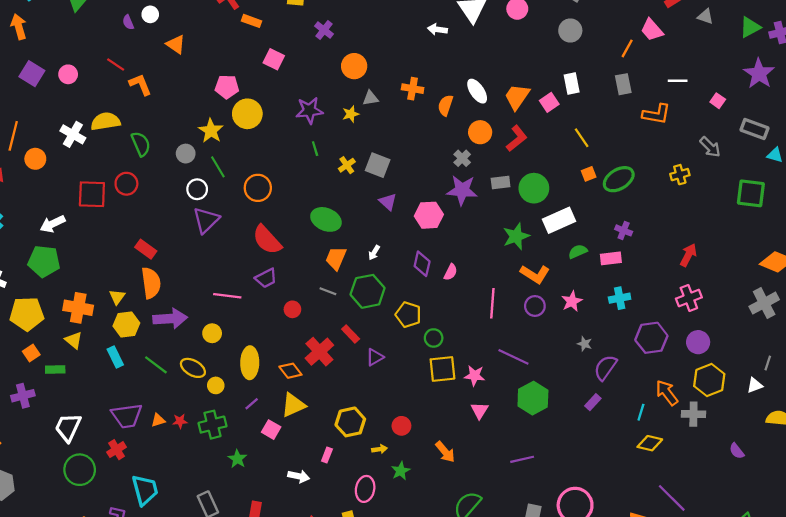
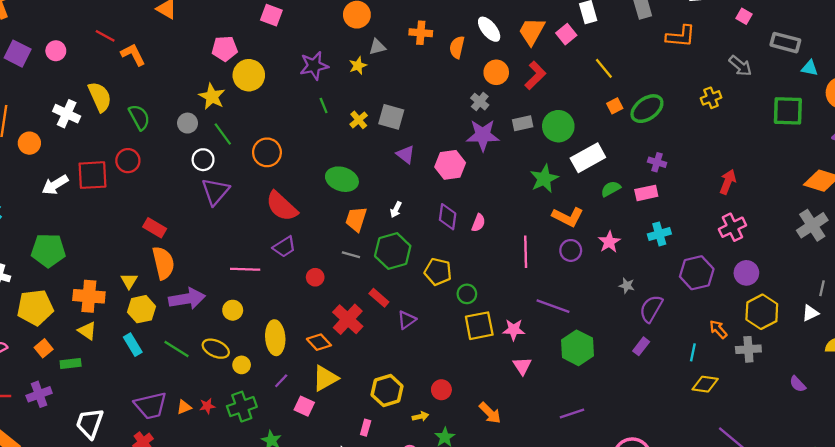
yellow semicircle: (105, 121) -> (100, 97), turned 80
white arrow: (53, 224) -> (55, 185), moved
orange arrow: (667, 393) -> (718, 329), size x0.7

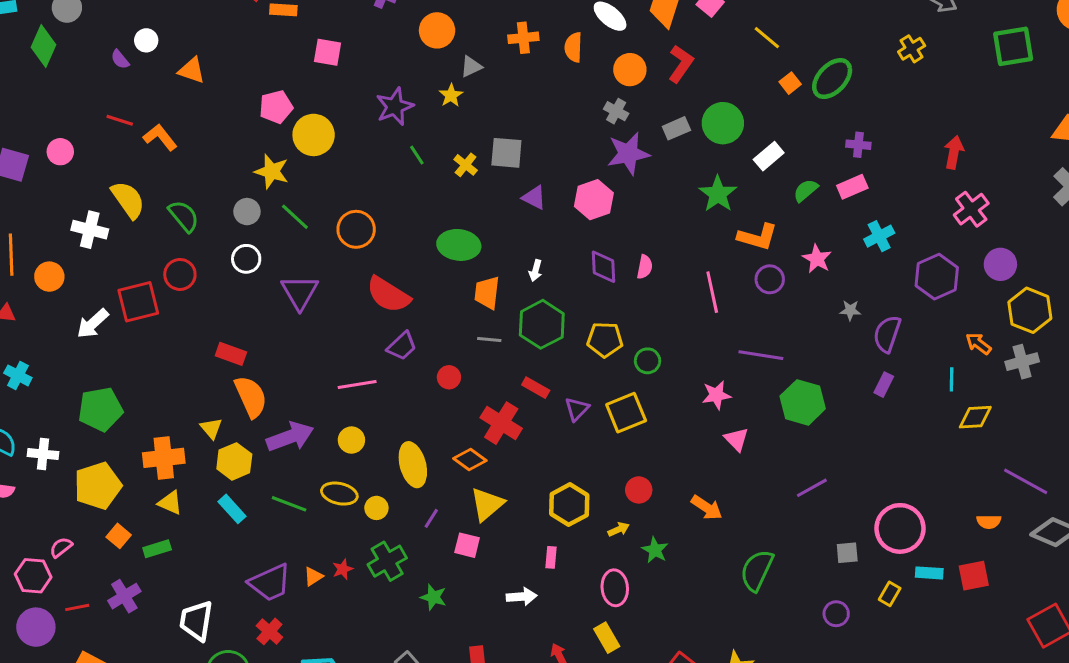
white rectangle: (588, 158) -> (769, 156), size x0.7
white circle: (203, 160) -> (246, 259), moved
yellow square: (479, 326) -> (626, 413), moved

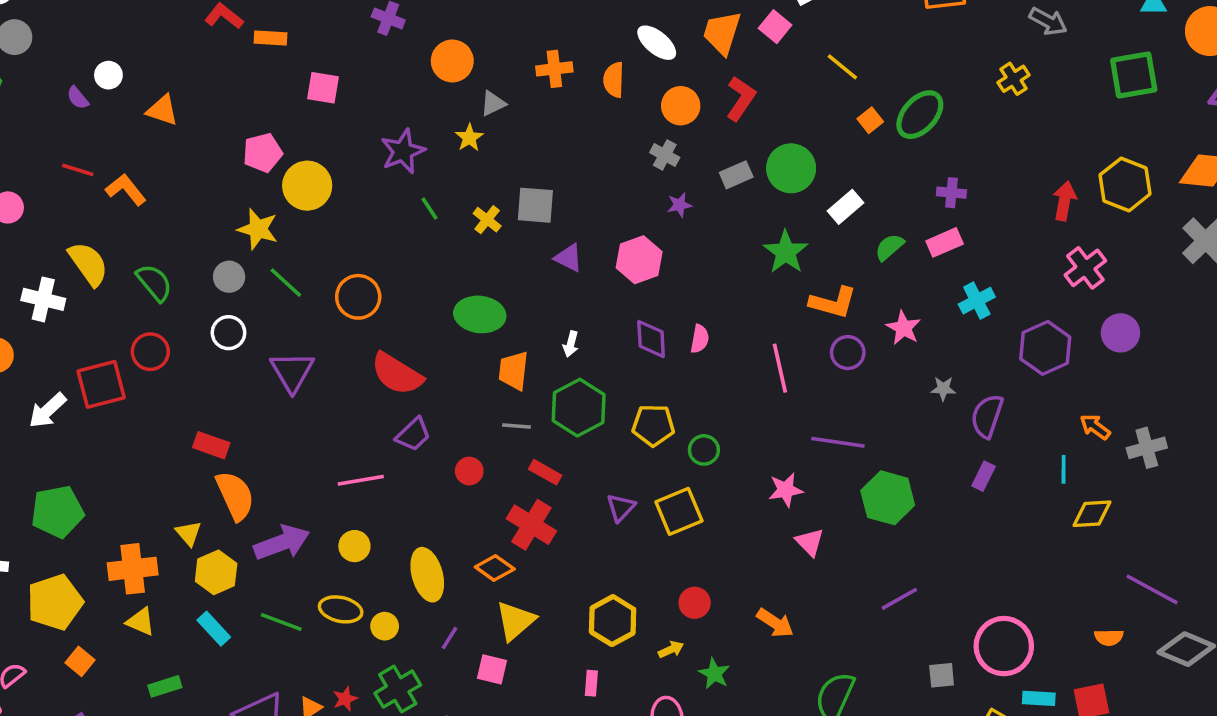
purple star: (628, 154) -> (679, 205), size x0.5
yellow hexagon: (1030, 310) -> (1125, 184), moved
red rectangle: (536, 388) -> (545, 472), moved
green rectangle: (157, 549) -> (165, 686), moved

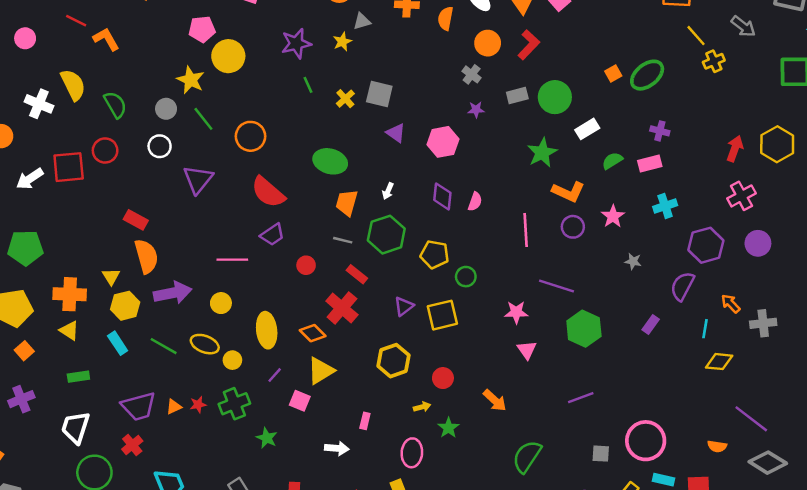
yellow line: (842, 67) -> (696, 36), moved
purple semicircle: (987, 416) -> (682, 286), moved
yellow hexagon: (613, 621) -> (393, 361), moved

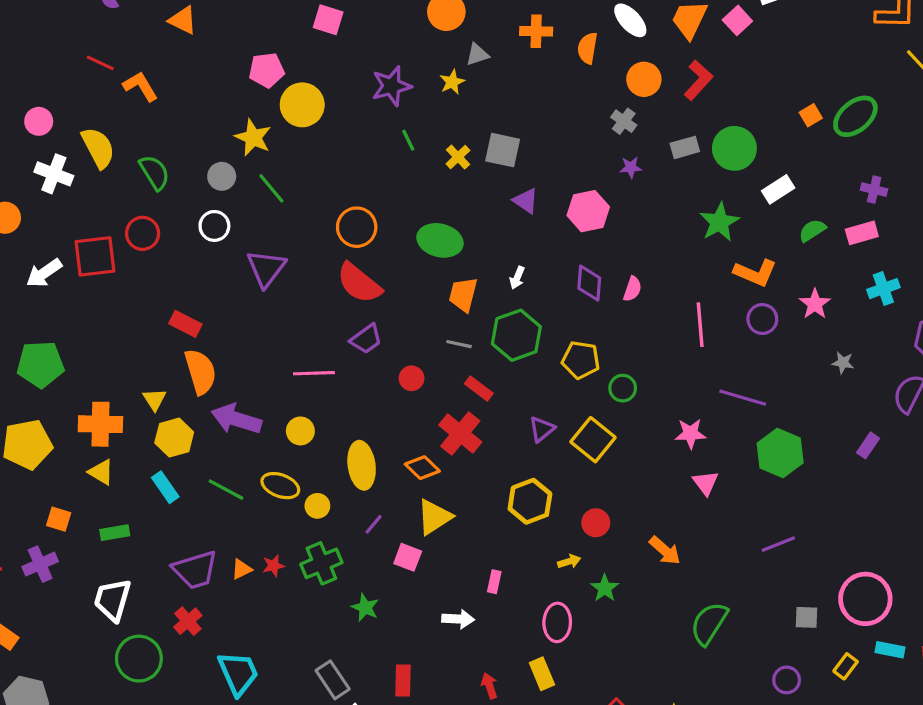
pink circle: (25, 38) -> (39, 121), moved
orange circle: (251, 136) -> (357, 227), moved
purple arrow: (173, 293) -> (236, 419), turned -150
yellow square: (442, 315) -> (593, 440), turned -36
orange square: (24, 351) -> (59, 519), moved, turned -30

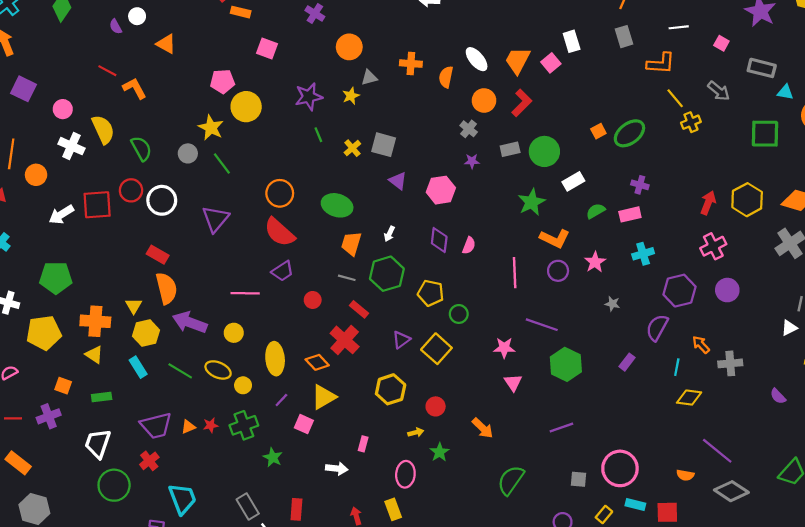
white circle: (214, 226) -> (162, 200), moved, size x1.4

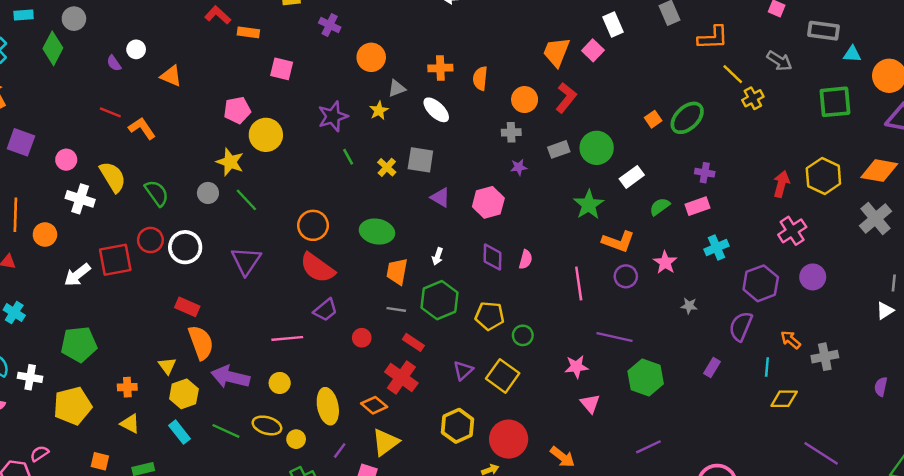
white ellipse: (477, 59) -> (436, 110), moved
gray cross: (469, 129) -> (511, 132), turned -35
orange cross: (95, 321) -> (127, 387), size x0.6
purple semicircle: (778, 396) -> (881, 387), turned 63
red circle: (436, 406) -> (509, 439), size x1.8

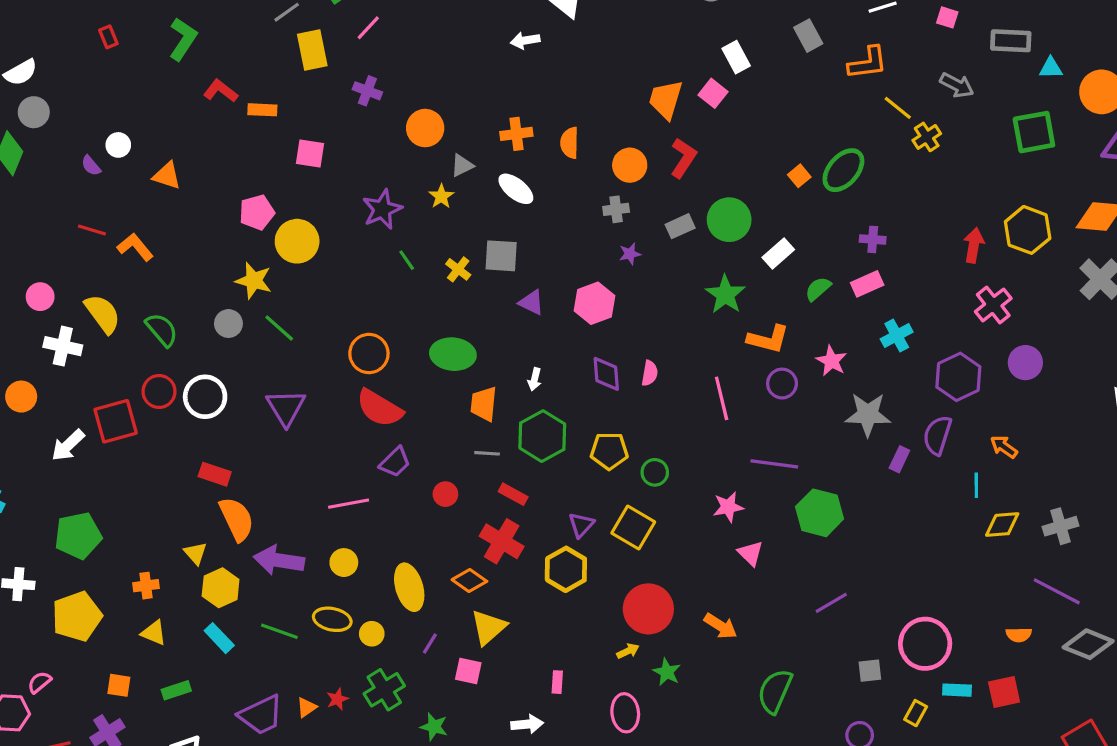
gray star: (689, 306) -> (868, 414), size x2.0
gray cross: (825, 357) -> (1061, 526), moved
purple rectangle: (712, 368) -> (899, 459), moved
yellow hexagon: (458, 426) -> (566, 569), moved

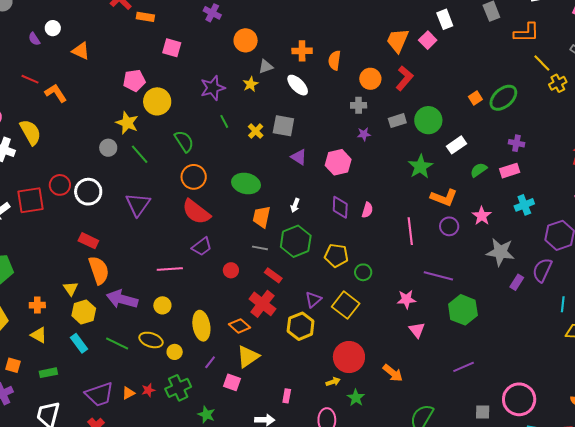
green semicircle: (162, 330) -> (184, 141), moved

